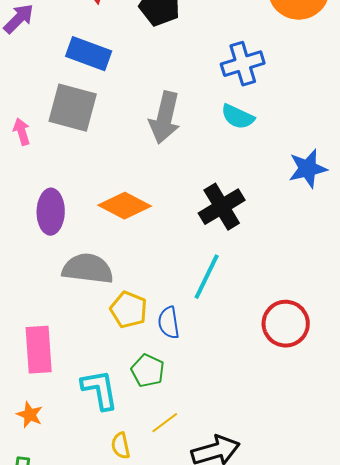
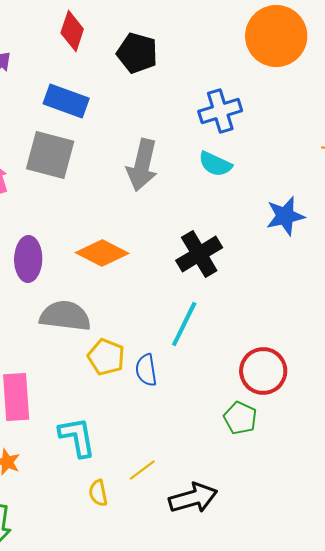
green pentagon: (148, 371) -> (240, 418), moved

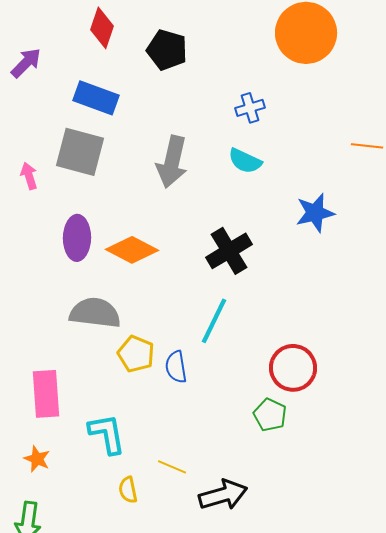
blue cross: (220, 111) -> (250, 108), size x0.7
purple ellipse: (28, 259) -> (77, 238), moved
yellow line: (142, 470) -> (172, 467), turned 60

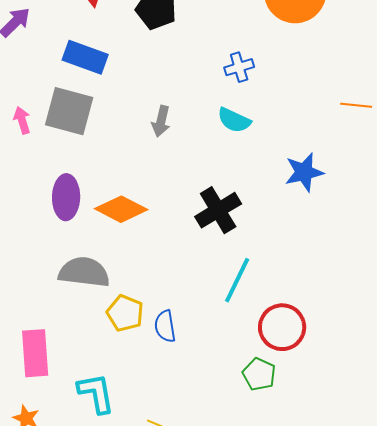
gray arrow: (172, 162) -> (161, 121), size x0.6
pink arrow: (29, 176) -> (22, 120), moved
cyan line: (214, 321) -> (237, 280), moved

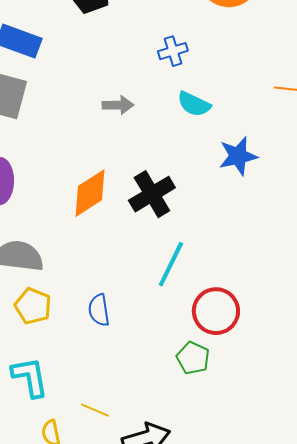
cyan semicircle: (234, 120) -> (194, 104), moved
gray arrow: (161, 121) -> (118, 105), moved, turned -104
orange diamond: (121, 209) -> (90, 193), moved, turned -60
yellow pentagon: (125, 313) -> (33, 306), moved

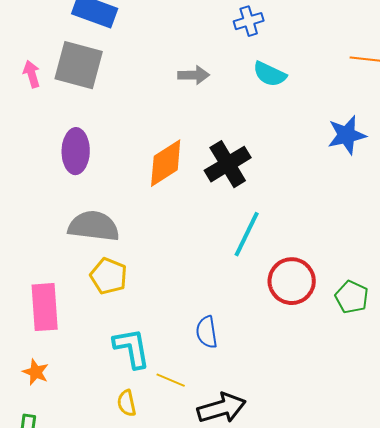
blue star: (238, 156) -> (347, 135), moved
blue semicircle: (99, 310) -> (207, 332), moved
green pentagon: (193, 358) -> (352, 297), moved
cyan L-shape: (30, 377) -> (132, 348), moved

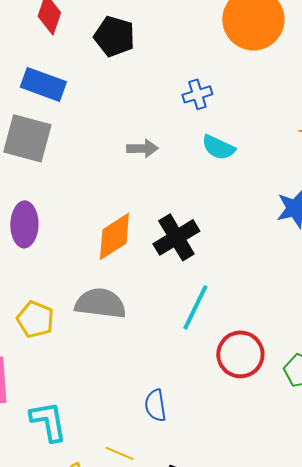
gray semicircle: (94, 226) -> (100, 303), moved
yellow pentagon: (109, 276) -> (35, 319), moved
cyan L-shape: (132, 348) -> (48, 421), moved

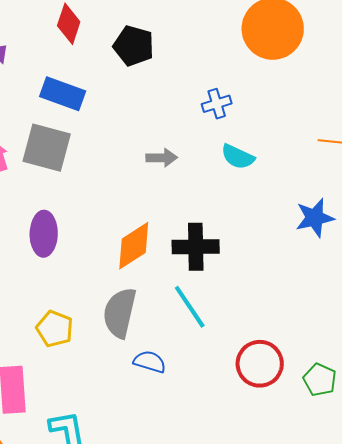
black cross: (176, 237) -> (196, 247), turned 30
gray semicircle: (100, 303) -> (120, 313), turned -84
cyan line: (195, 307) -> (190, 307), moved, turned -60
blue semicircle: (155, 405) -> (150, 362), moved, turned 116

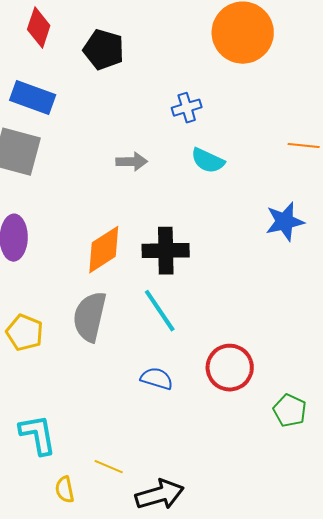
blue semicircle: (150, 362) -> (157, 379), moved
green pentagon: (320, 380) -> (290, 411), moved

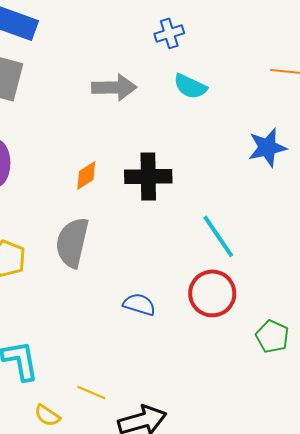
gray arrow: (132, 162) -> (114, 87), size x1.4
orange diamond: (104, 250) -> (86, 175), size x0.6
cyan line: (160, 311) -> (218, 236), moved
yellow semicircle: (65, 490) -> (47, 415), turned -44

